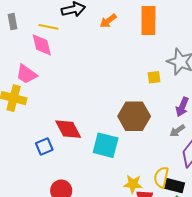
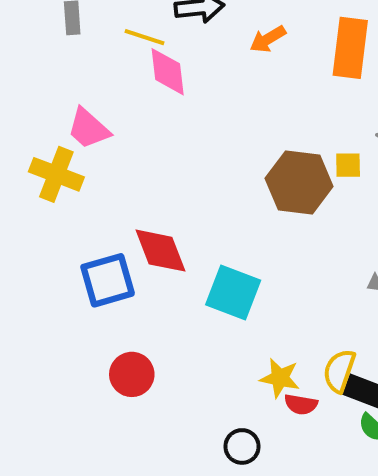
pink diamond: (42, 45) -> (168, 72), moved
brown hexagon: (134, 116) -> (299, 182), moved
blue square: (44, 146) -> (108, 280), size x1.5

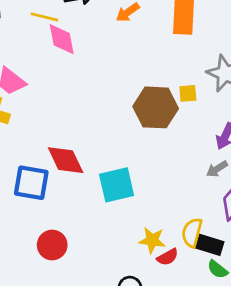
blue square: (108, 280) -> (31, 183), turned 30
cyan square: (233, 292) -> (117, 185), turned -30
red semicircle: (301, 404) -> (168, 257), turned -35

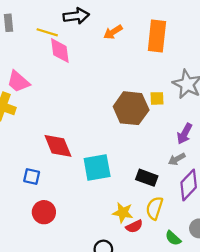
blue square: (31, 183) -> (32, 176), moved, size x0.6
black rectangle: (210, 245) -> (147, 178), moved

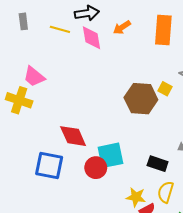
pink diamond: (60, 51) -> (92, 38), moved
yellow square: (157, 98) -> (165, 89), turned 32
blue square: (32, 176) -> (49, 165), size x1.8
red circle: (44, 212) -> (96, 168), moved

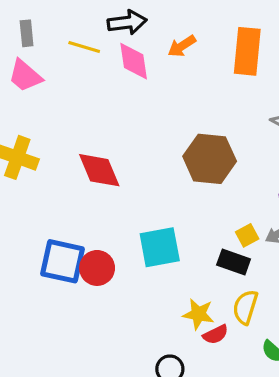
pink trapezoid: (34, 77) -> (25, 76), moved
yellow square: (165, 89) -> (247, 235), moved, turned 32
red diamond: (73, 136) -> (99, 170), moved
red circle: (96, 168) -> (97, 268), moved

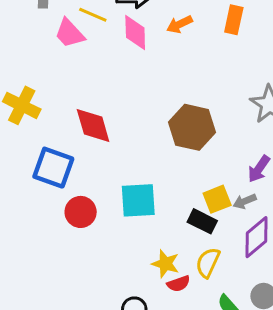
orange rectangle: (247, 51) -> (234, 20), moved, size x0.7
pink trapezoid: (25, 76) -> (70, 33), moved
yellow square: (247, 235) -> (217, 199), size x1.4
blue square: (63, 261) -> (53, 168), moved

